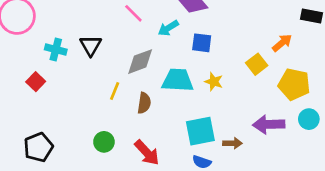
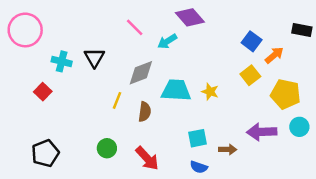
blue square: (202, 43) -> (252, 41), moved, turned 30
cyan square: (200, 131) -> (197, 138), size x0.7

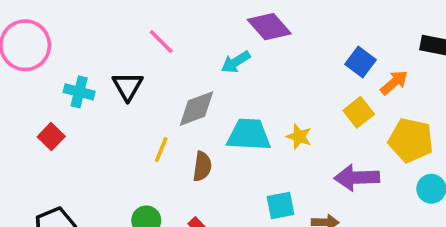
pink line: (135, 27) -> (161, 42), moved
purple arrow: (262, 132) -> (357, 178), moved

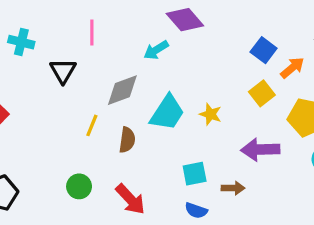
pink line: (161, 42) -> (92, 32), turned 45
cyan cross: (79, 92) -> (21, 42), moved
cyan trapezoid: (249, 135) -> (167, 113), turned 120

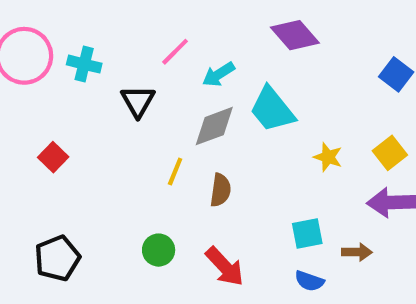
pink line: (92, 32) -> (175, 52), turned 45
cyan arrow: (156, 50) -> (218, 74), moved
yellow square: (262, 93) -> (390, 153), moved
cyan trapezoid: (167, 113) -> (272, 110), moved, turned 108

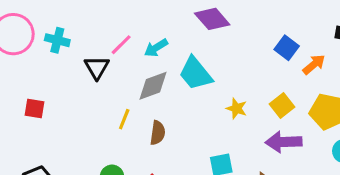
pink line: (175, 52) -> (121, 45), moved
red square: (53, 157) -> (35, 108), turned -35

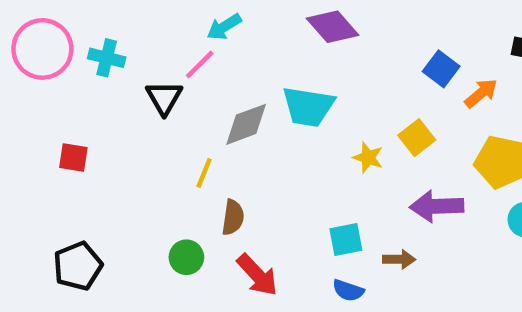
cyan arrow: (156, 48) -> (224, 27), moved
cyan trapezoid: (196, 74) -> (308, 107), turned -42
yellow square: (282, 105) -> (417, 138), moved
brown semicircle: (158, 133) -> (233, 217), moved

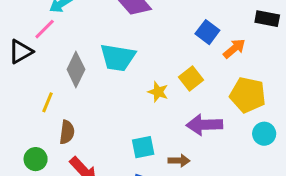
black triangle: (164, 98) -> (21, 52), turned 30
gray diamond: (246, 124) -> (76, 69), turned -44

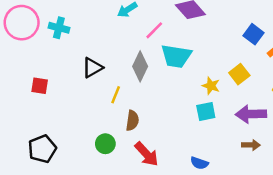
pink line: (45, 29) -> (154, 30), moved
black triangle: (21, 52) -> (92, 68), moved
cyan square: (143, 147) -> (206, 112), moved
brown arrow: (179, 161) -> (251, 145), moved

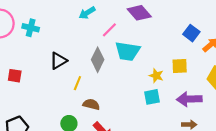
yellow square: (239, 74) -> (180, 66), turned 35
brown semicircle: (132, 121) -> (91, 104), turned -84

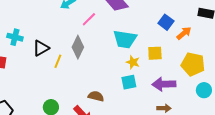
cyan cross: (31, 28) -> (15, 37), moved
cyan trapezoid: (127, 51) -> (125, 39), moved
yellow line: (77, 83) -> (58, 61), moved
brown semicircle: (91, 104) -> (96, 96), moved

